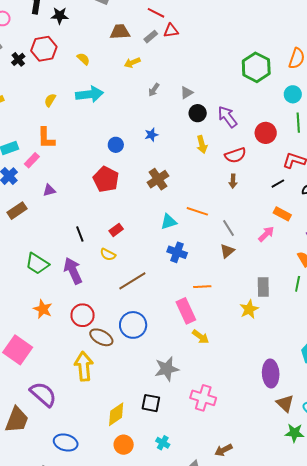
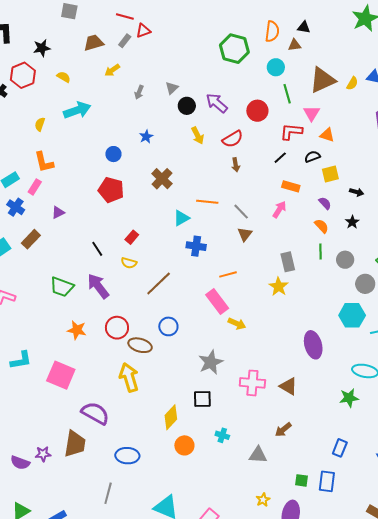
black star: (60, 16) -> (42, 48), moved
blue circle: (133, 325) -> (168, 326), size x0.7
brown triangle: (285, 403) -> (288, 386), moved

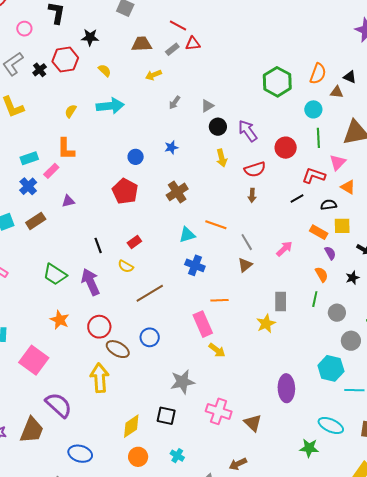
orange rectangle: (291, 186) -> (319, 232), moved

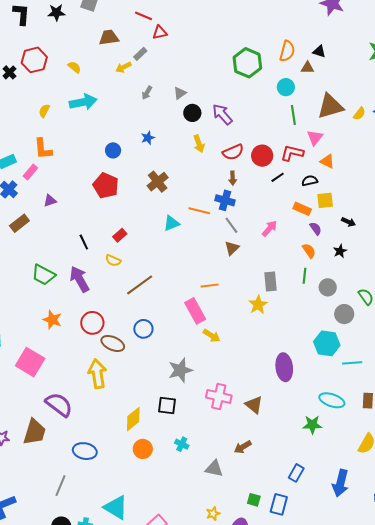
black star: (90, 37) -> (56, 13), moved
gray rectangle: (172, 49) -> (140, 54), moved
red circle: (286, 148) -> (262, 156), moved
blue cross: (195, 265) -> (225, 200), moved

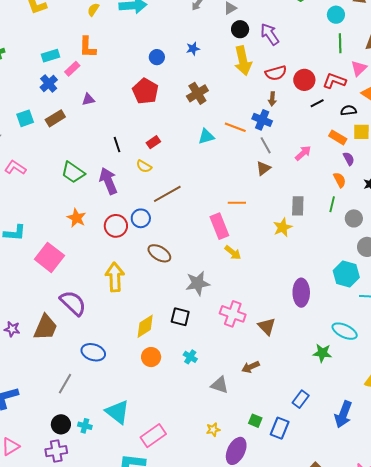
yellow arrow: (199, 144) -> (243, 61), size x1.6
blue circle: (143, 329) -> (141, 218), moved
brown ellipse: (113, 343) -> (159, 253), moved

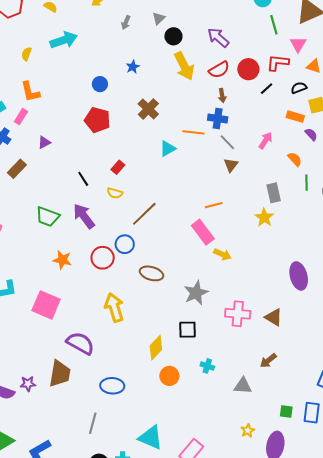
purple arrow: (270, 34) -> (218, 37), moved
orange semicircle: (340, 180) -> (295, 159), moved

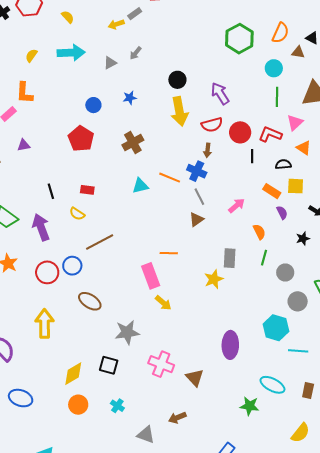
gray triangle: (159, 18) -> (110, 63), moved
black line: (267, 89) -> (252, 156), turned -64
red rectangle: (118, 167) -> (87, 190), turned 40

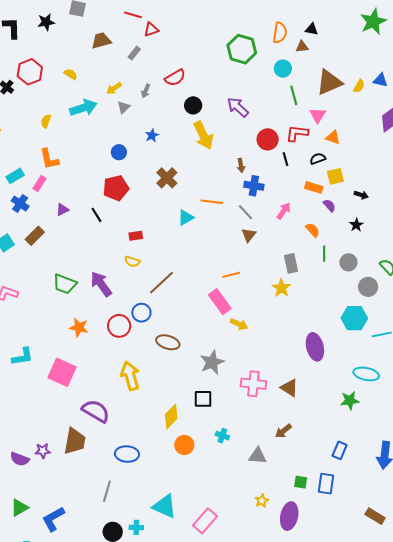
yellow arrow: (116, 24) -> (114, 88), moved
red semicircle: (212, 125) -> (175, 78), moved
red pentagon: (81, 139) -> (116, 188), turned -30
blue cross: (197, 171) -> (254, 186), moved
black line: (51, 191) -> (96, 215), moved

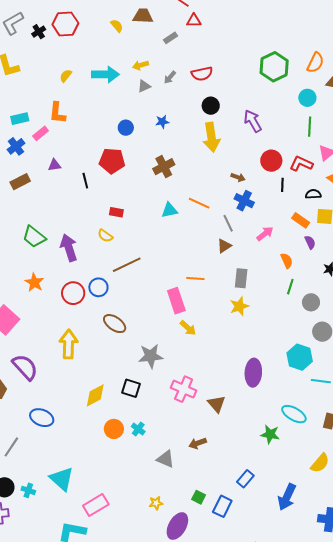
yellow semicircle: (71, 74) -> (117, 26), moved
brown arrow: (241, 165) -> (238, 177), turned -80
gray rectangle: (291, 263) -> (241, 278), moved
orange circle: (184, 445) -> (114, 429), moved

